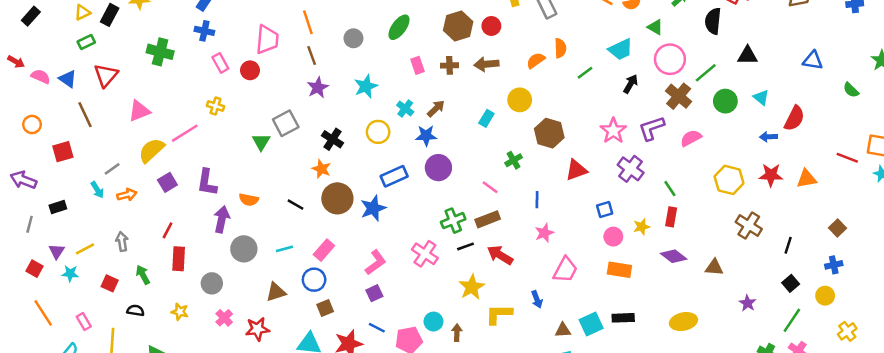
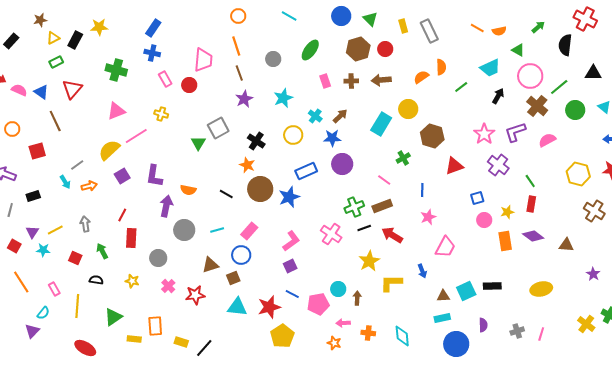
pink triangle: (139, 111) -> (116, 111), moved
cyan rectangle: (486, 118) -> (381, 124), size x1.6
orange rectangle: (619, 270) -> (505, 241), moved, turned 72
brown square: (325, 308) -> (233, 278), moved

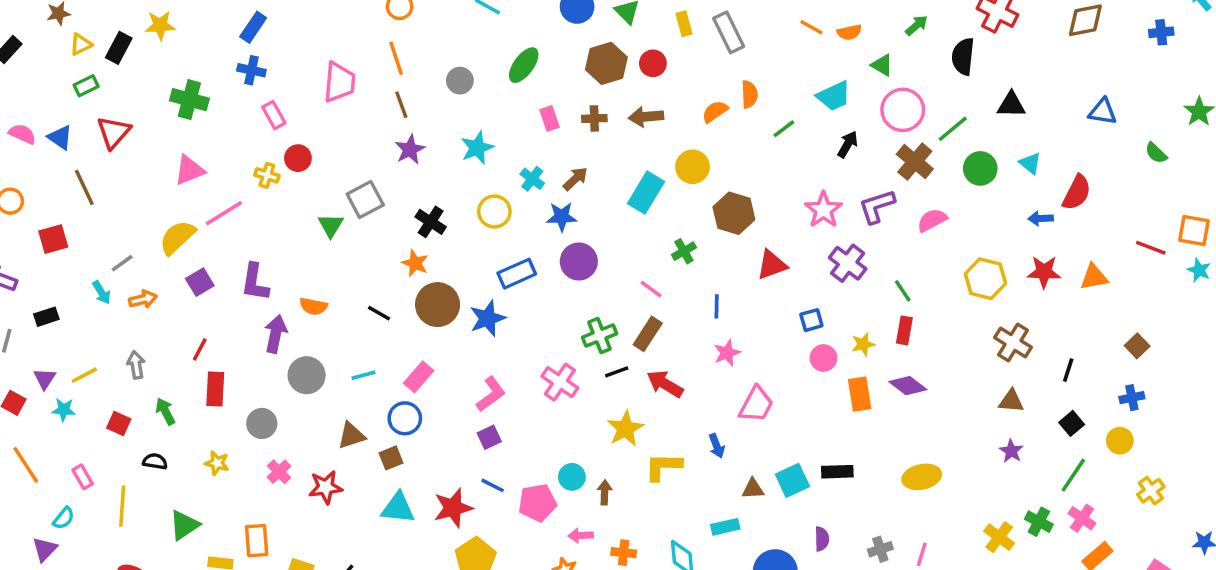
red circle: (189, 85) -> (298, 158), moved
brown rectangle: (382, 206) -> (648, 334), turned -36
brown triangle: (566, 245) -> (1011, 401), moved
cyan rectangle: (442, 318) -> (725, 527), moved

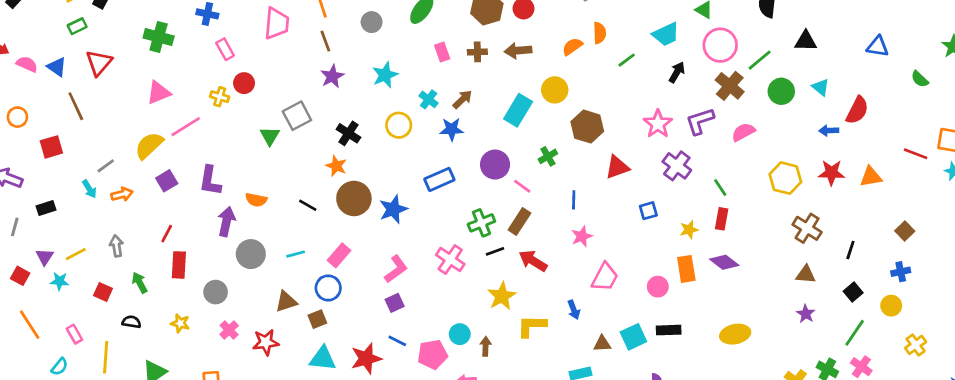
purple circle: (579, 261) -> (495, 165), moved
blue rectangle: (517, 274) -> (439, 179), moved
pink circle: (823, 358) -> (658, 287), moved

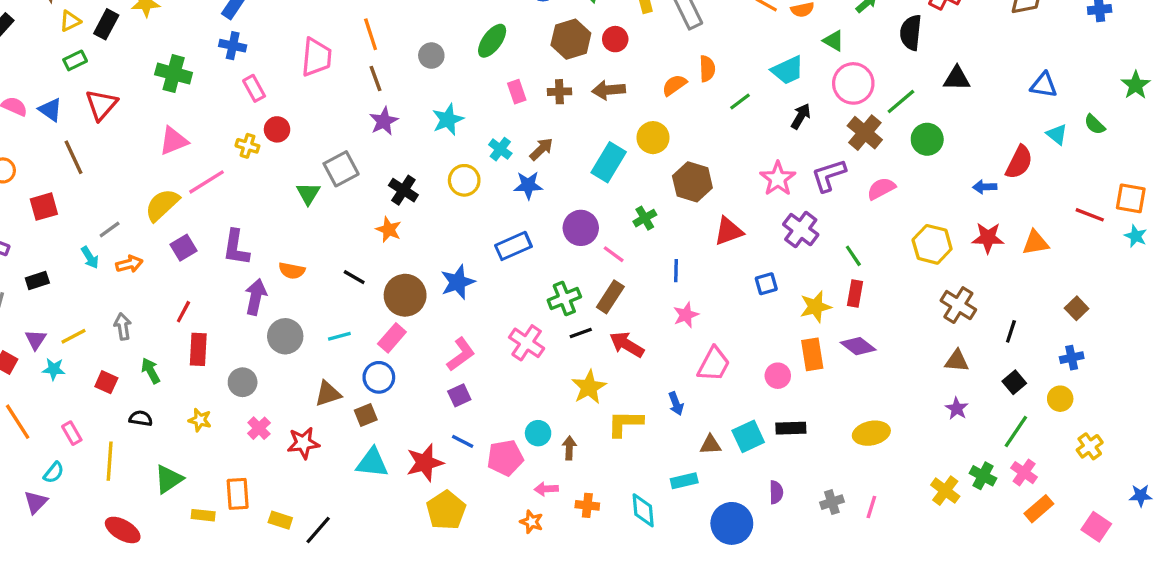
cyan triangle: (821, 87) -> (1057, 134), moved
brown circle: (354, 198) -> (405, 295), moved
yellow star: (689, 230) -> (816, 307), size x1.4

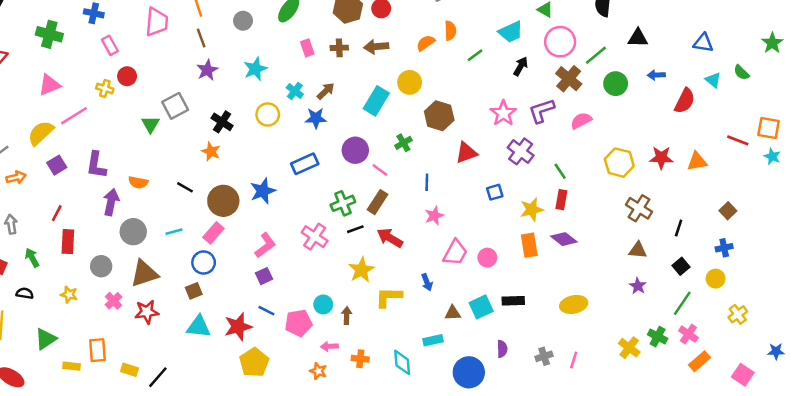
blue arrow: (985, 187) -> (656, 75), moved
pink circle: (778, 376) -> (487, 258), moved
brown triangle: (328, 394) -> (144, 274), moved, size x1.4

